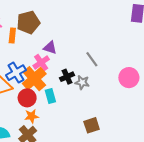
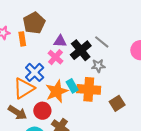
black cross: (67, 77) -> (81, 50), moved, size x1.5
orange cross: (34, 79) -> (89, 89), moved, turned -30
red circle: (27, 98) -> (42, 111), moved
orange star: (32, 116) -> (57, 91), moved, size x1.6

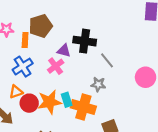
black cross: (81, 50) -> (85, 41), moved, turned 35
blue cross: (35, 72) -> (23, 67), moved
orange triangle: (24, 88) -> (16, 92), size x0.6
red circle: (42, 111) -> (29, 103), moved

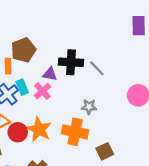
gray line: (107, 60) -> (97, 68), moved
cyan rectangle: (67, 100) -> (22, 87), moved
orange star: (49, 102) -> (39, 129), turned -30

